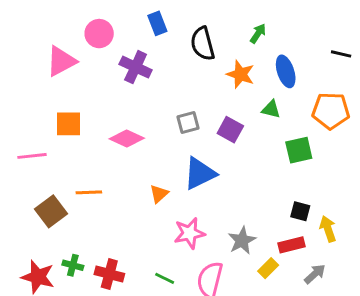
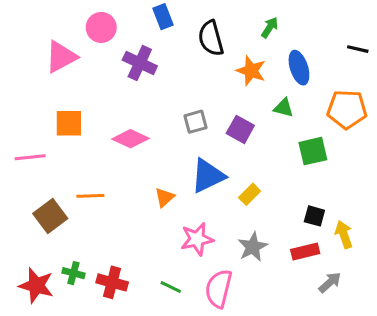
yellow rectangle: (268, 268) -> (250, 194), moved

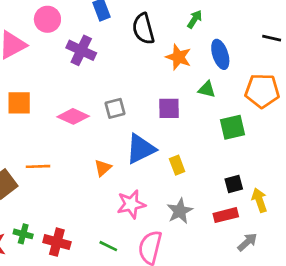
gray square: (195, 122) -> (115, 108), moved
purple square: (240, 129) -> (169, 108), turned -30
yellow rectangle: (250, 194) -> (177, 165), turned -66
black square: (314, 216) -> (234, 184), turned -30

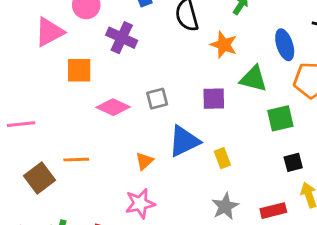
blue ellipse: (220, 54) -> (285, 45), moved
green triangle: (207, 89) -> (253, 79), size x1.5
orange square: (19, 103) -> (79, 70), moved
black square: (234, 184) -> (293, 162), moved
pink star: (131, 204) -> (140, 204), moved

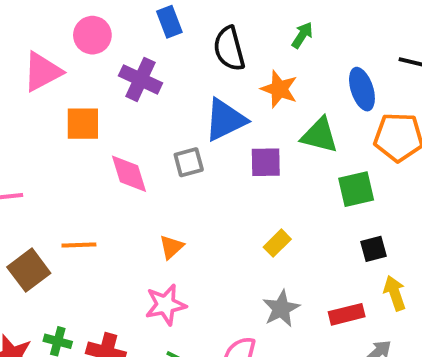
pink diamond: (113, 107) -> (129, 174), turned 48
blue triangle: (184, 141) -> (225, 120), moved
yellow rectangle: (222, 158) -> (277, 243), turned 66

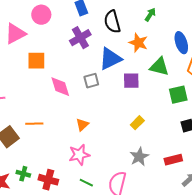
purple cross: (141, 79) -> (80, 38), moved, turned 35

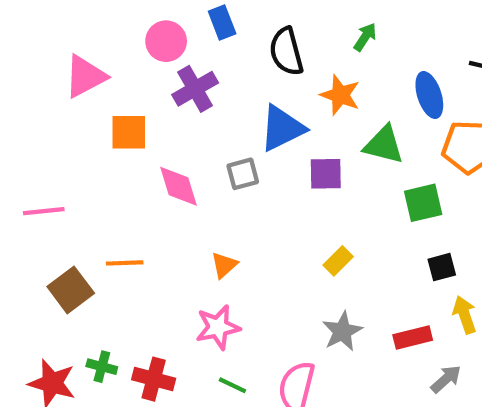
pink circle: (41, 15) -> (166, 41), moved
purple cross: (80, 38) -> (195, 89), moved

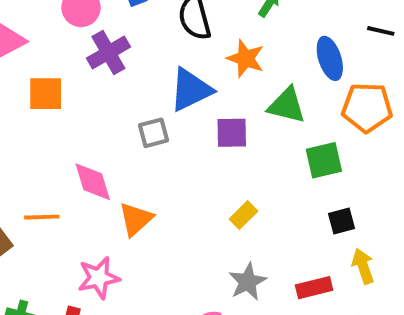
pink diamond: (179, 186) -> (93, 182), moved
orange triangle: (224, 265) -> (136, 219), size x1.4
pink star: (218, 327) -> (99, 278), moved

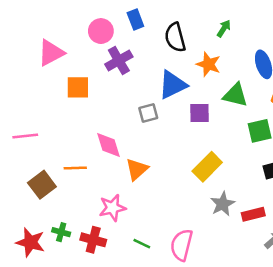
yellow rectangle: (244, 215) -> (207, 167), size x1.6
gray star: (248, 282) -> (223, 204), moved

